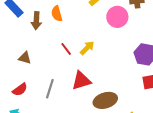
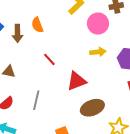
yellow arrow: (87, 48) -> (98, 52), moved, turned 42
red triangle: (81, 81) -> (77, 81), moved

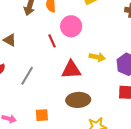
pink circle: (98, 24) -> (71, 26), moved
yellow arrow: (98, 52) -> (97, 57), moved

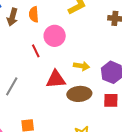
brown ellipse: (78, 100) -> (79, 94), moved

